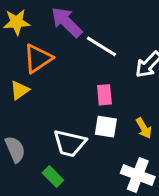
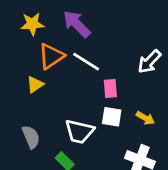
white line: (101, 46) -> (86, 62), moved
yellow arrow: (144, 128) -> (145, 118), turned -30

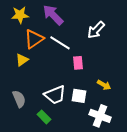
white arrow: (149, 62) -> (96, 30), moved
white square: (112, 117) -> (79, 96), moved
white trapezoid: (79, 132) -> (55, 95), turned -35

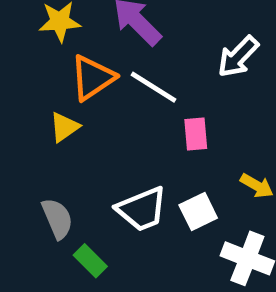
white square: (79, 96) -> (198, 211), turned -35
green rectangle: (44, 117) -> (90, 261), moved

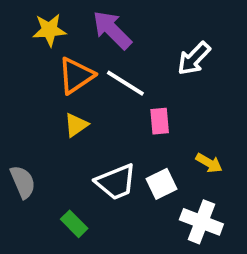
yellow triangle: (64, 127) -> (76, 125), moved
gray semicircle: (57, 219) -> (23, 182), moved

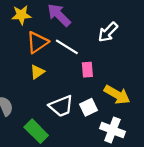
yellow arrow: (209, 163) -> (117, 95), size x1.6
green rectangle: (74, 224) -> (36, 131), size x1.5

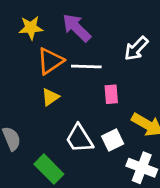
white line: (67, 47) -> (86, 67), turned -30
white trapezoid: (61, 106) -> (79, 139), turned 80

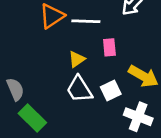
yellow triangle: (50, 97) -> (77, 59), moved
green rectangle: (49, 169) -> (32, 118), moved

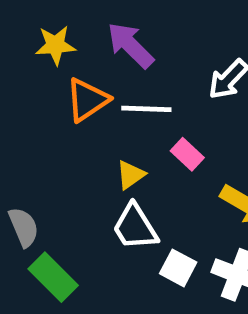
pink rectangle: (109, 47) -> (187, 154), turned -42
white square: (111, 91) -> (178, 268), moved, turned -36

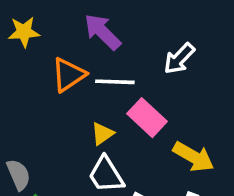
yellow star: (55, 45) -> (24, 32), moved
pink rectangle: (187, 154) -> (147, 118), size x1.5

